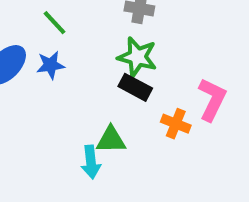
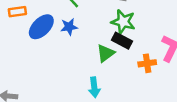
orange cross: (176, 124) -> (147, 63), turned -30
green triangle: (111, 140) -> (106, 53), moved, turned -36

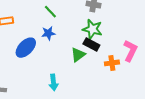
blue ellipse: (41, 27) -> (26, 48), moved
cyan arrow: (94, 87) -> (53, 82), moved

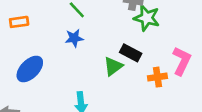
green star: (92, 29) -> (147, 18), moved
blue ellipse: (26, 48) -> (30, 69), moved

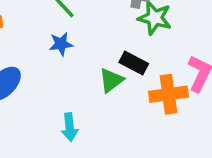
orange cross: (157, 77) -> (168, 94), size x1.5

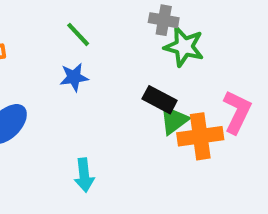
green triangle: (111, 80) -> (174, 120), moved

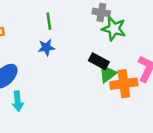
green line: (78, 34) -> (49, 21), turned 35
cyan arrow: (84, 175) -> (18, 101), moved

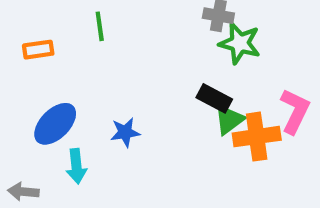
green line: (49, 21) -> (100, 26), moved
blue star: (46, 47) -> (125, 132), moved

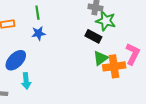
black rectangle: (214, 98) -> (93, 36), moved
blue star: (125, 132) -> (39, 33), moved

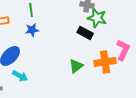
green triangle: (101, 58) -> (76, 66), moved
cyan arrow: (26, 81) -> (20, 76), turned -56

